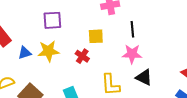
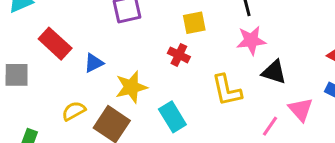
yellow star: (48, 51) -> (131, 87), moved

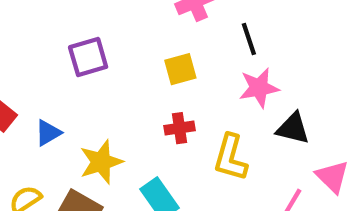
red cross: (179, 55) -> (179, 128), moved, turned -30
yellow L-shape: (227, 90) -> (231, 158), turned 32

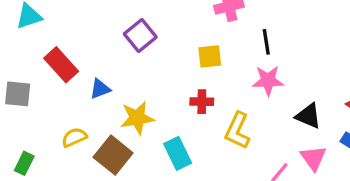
purple square: (88, 57) -> (140, 36), turned -32
black triangle: (293, 128) -> (308, 116), moved

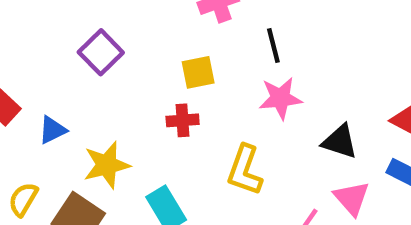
red cross: (202, 102) -> (183, 120), moved
yellow semicircle: (74, 137) -> (23, 199), turned -30

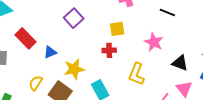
black line: (273, 45) -> (167, 12), moved, turned -56
pink star: (280, 98) -> (154, 42), turned 30

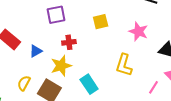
purple square: (74, 18) -> (56, 15), turned 36
red cross: (109, 50) -> (69, 42), moved

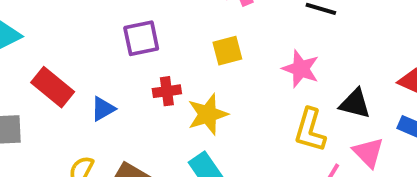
yellow L-shape: (124, 65) -> (310, 130), moved
yellow star: (61, 66) -> (208, 114), moved

